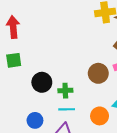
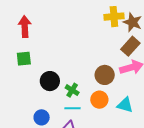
green cross: (65, 91) -> (72, 90), turned 32
orange circle: (100, 116) -> (99, 100), moved

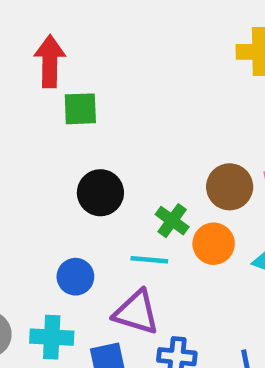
green square: (24, 59) -> (80, 109), moved
green cross: (72, 90) -> (172, 221), moved

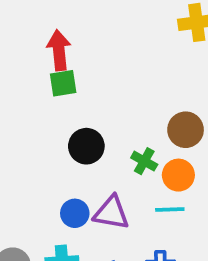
red arrow: (50, 61) -> (59, 50), moved
cyan line: (149, 260) -> (170, 209), moved
purple triangle: (136, 312) -> (111, 213), moved

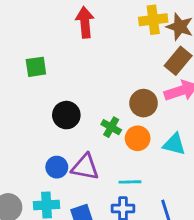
red arrow: (59, 50) -> (85, 22), moved
green square: (63, 83) -> (36, 67), moved
cyan line: (170, 209) -> (130, 182), moved

